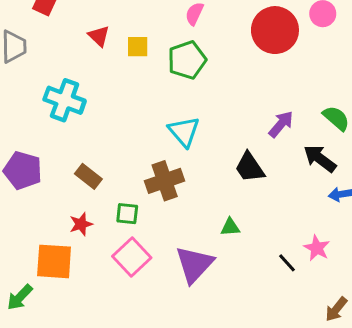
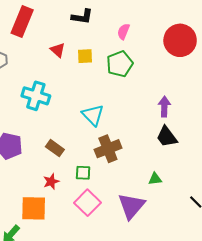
purple arrow: (281, 124) -> (164, 107), moved, turned -36
cyan triangle: (184, 132) -> (93, 115), moved

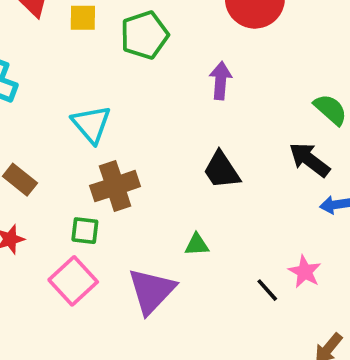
purple arrow: (164, 107) -> (221, 81), moved
green square: (83, 173) -> (85, 231), moved

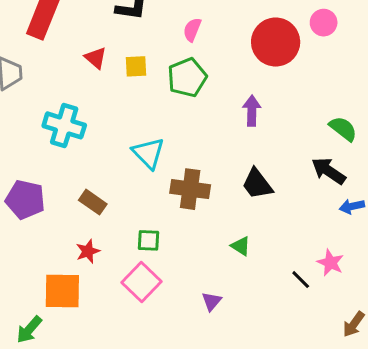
brown cross: (115, 186) -> (190, 189), moved, turned 30
green triangle: (197, 245) -> (241, 246), turned 40
purple triangle: (151, 291) -> (212, 301), moved, size x0.5

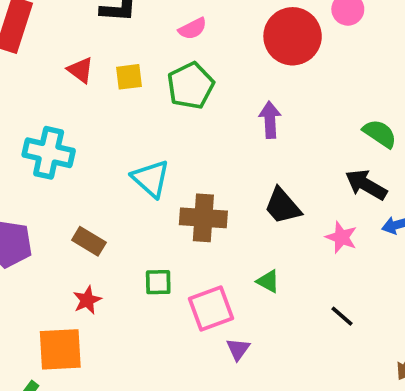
pink semicircle: (192, 30) -> (193, 29), turned -135
pink star: (330, 263) -> (341, 237), moved
pink square: (142, 282) -> (211, 309), moved, turned 30

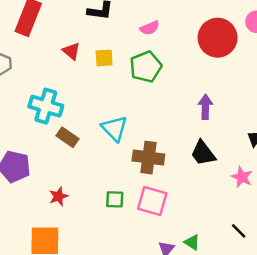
purple arrow: (270, 120) -> (205, 107), moved
brown rectangle: (89, 241) -> (68, 137), moved
green triangle: (268, 281) -> (192, 242), moved
red star: (87, 300) -> (58, 196), moved
pink square: (211, 309) -> (152, 201), moved, turned 32

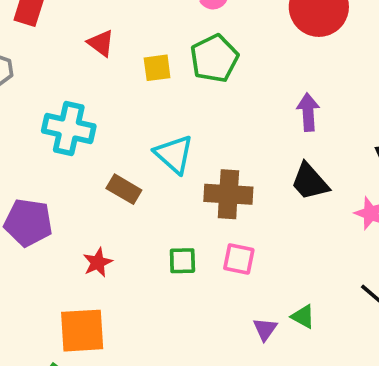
yellow square: (104, 58) -> (157, 68), moved
brown rectangle: (68, 137) -> (124, 189), moved
pink square: (152, 201) -> (239, 259), size x0.7

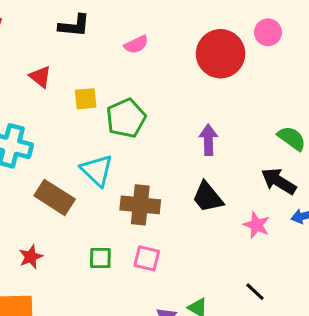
green pentagon: (214, 58) -> (126, 118), moved
brown rectangle: (124, 189) -> (55, 197), size x1.4

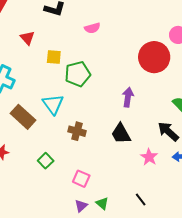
red circle: (221, 54) -> (154, 57), moved
brown cross: (140, 205) -> (77, 131), size x0.7
green square: (100, 258) -> (46, 161), turned 35
pink square: (147, 258) -> (81, 179), moved

